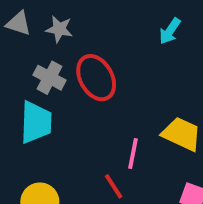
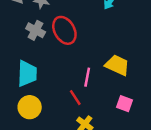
cyan trapezoid: (36, 122) -> (27, 74), moved

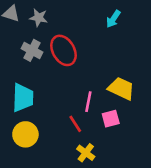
pink square: (124, 104) -> (111, 119), moved, turned -35

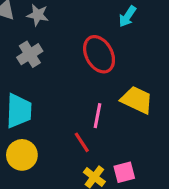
gray cross: (32, 50) -> (30, 54), turned 30
red ellipse: (63, 50) -> (99, 54), moved
pink square: (111, 119) -> (124, 172), moved

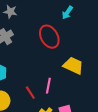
pink line: (97, 116) -> (48, 86), moved
red line: (82, 142) -> (30, 93), moved

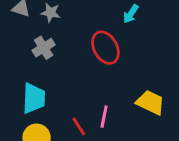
yellow trapezoid: (73, 66) -> (150, 102), moved

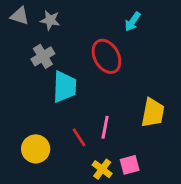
cyan trapezoid: (34, 98) -> (65, 87), moved
yellow trapezoid: (150, 102) -> (153, 113), turned 76

